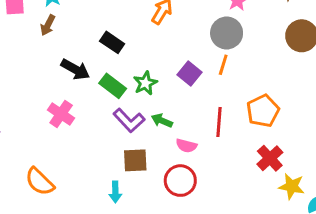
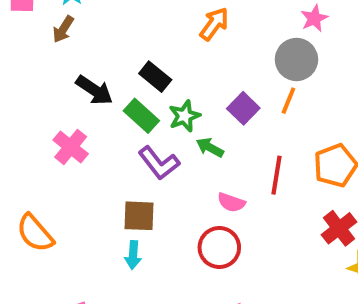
black rectangle: (112, 42) -> (155, 77), moved
green arrow: (162, 121) -> (210, 147), moved
brown square: (135, 160) -> (139, 216), moved

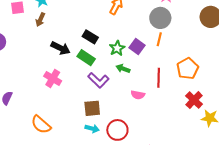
green star: (184, 116) -> (117, 48), moved
red circle: (219, 247) -> (117, 130), moved
cyan arrow: (133, 255) -> (92, 129), turned -72

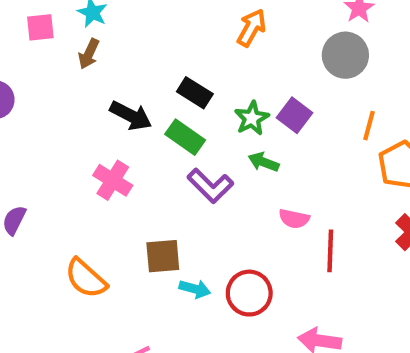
orange line: (159, 39) -> (369, 126), moved
red line: (159, 78) -> (330, 251), moved
brown square: (92, 108) -> (163, 256), moved

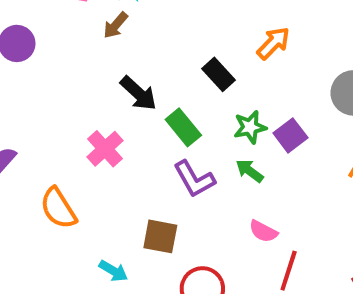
black rectangle: (195, 93) -> (219, 74), moved
brown square: (163, 256) -> (160, 236), moved
orange semicircle: (86, 278) -> (58, 208), moved
cyan arrow: (195, 289) -> (113, 271), moved

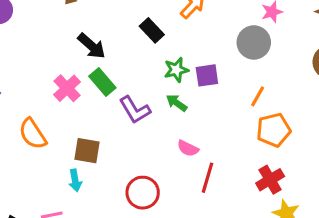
green rectangle: (183, 127) -> (102, 82), moved
purple square: (290, 135) -> (207, 75), turned 30
brown square: (160, 236) -> (87, 151), moved
cyan arrow: (113, 271) -> (75, 180), turned 50

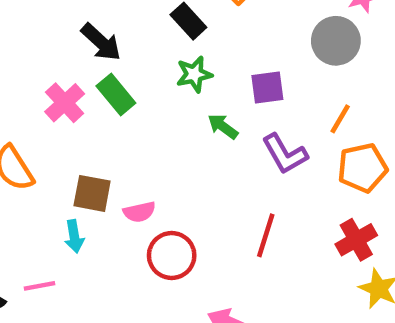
green star: (176, 70) -> (194, 74), moved
purple L-shape: (135, 110) -> (285, 154), moved
pink semicircle: (188, 148) -> (139, 212), moved, turned -40

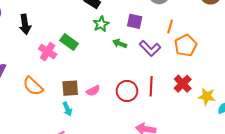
black arrow: (101, 42) -> (25, 24), moved, turned 54
purple square: (267, 87) -> (135, 21), turned 35
red cross: (356, 240) -> (183, 84), moved
red circle: (172, 255) -> (127, 91), moved

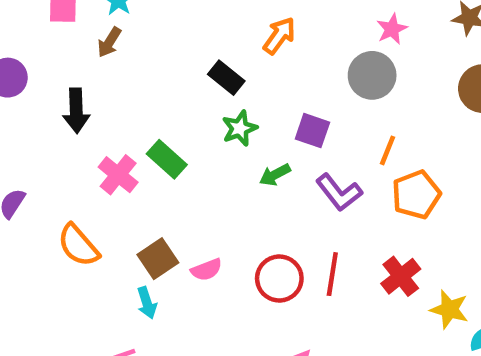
green arrow: (120, 44) -> (275, 175), turned -56
brown square: (70, 88) -> (158, 259), turned -36

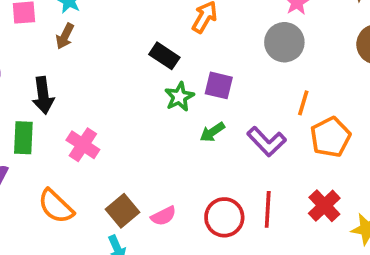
purple square: (312, 131) -> (219, 85), moved
green rectangle: (167, 159) -> (23, 138), moved, turned 56

